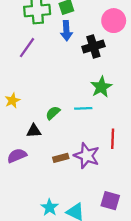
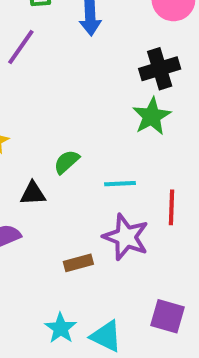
black cross: (93, 46) -> (160, 69), moved
cyan line: (83, 108) -> (120, 184), moved
brown rectangle: (61, 158) -> (78, 263), moved

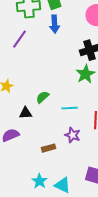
purple star: (126, 237) -> (73, 135), size x0.7

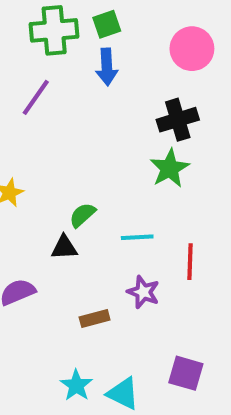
black triangle: (26, 113) -> (64, 247), moved

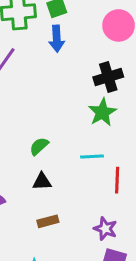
cyan line: (137, 237) -> (92, 157), moved
black triangle: (64, 247) -> (42, 182), moved
purple star: (143, 292) -> (105, 229), moved

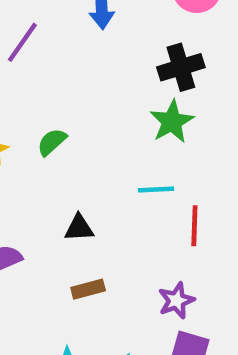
green semicircle: (39, 146) -> (52, 142), moved
purple star: (105, 229) -> (176, 300), turned 30

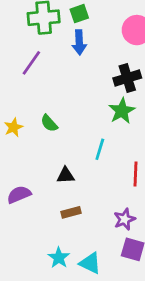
green semicircle: (52, 142) -> (49, 123), turned -90
cyan line: (156, 190) -> (100, 149), moved, turned -70

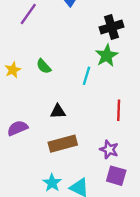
cyan line: (100, 149) -> (86, 76), moved
brown rectangle: (71, 212) -> (63, 144), size x1.6
purple star: (125, 219) -> (109, 150), turned -30

